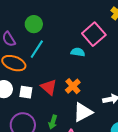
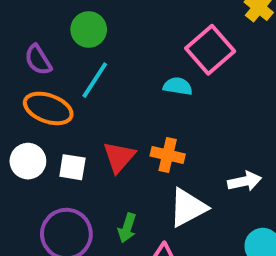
orange cross: (73, 86) -> (168, 155), turned -35
red triangle: (49, 87) -> (119, 157), turned 30

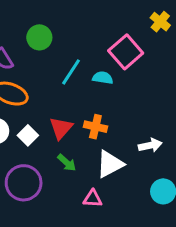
cyan line: (95, 80) -> (71, 72), moved
white square: (72, 167) -> (28, 135), turned 36
green arrow: (127, 228) -> (67, 163), moved, turned -66

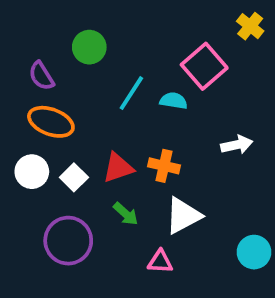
red triangle: (61, 128) -> (118, 168), turned 30
white arrow: (150, 145) -> (237, 145), moved

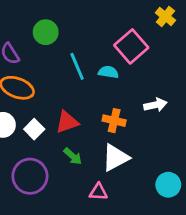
cyan line: (131, 93) -> (77, 66), turned -56
orange cross: (164, 166) -> (114, 121), moved

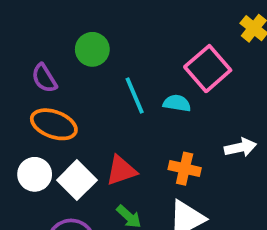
white square: (34, 129) -> (77, 180), size x1.4

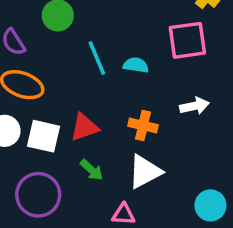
pink square: (208, 69) -> (187, 40), moved, turned 33
white square: (77, 180) -> (44, 136), turned -32

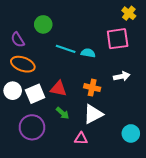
cyan line: (97, 58) -> (66, 49), turned -48
red triangle: (84, 127) -> (58, 89), turned 30
white square: (44, 136) -> (35, 94), turned -36

